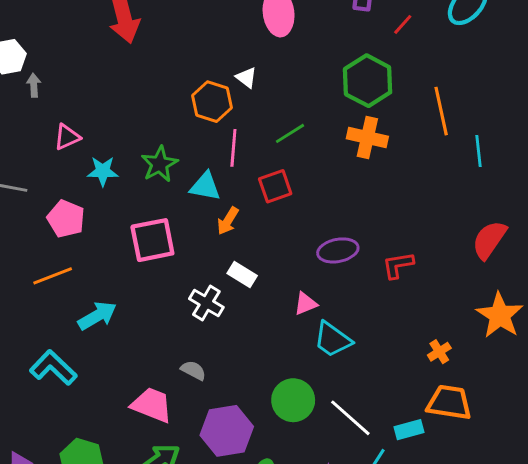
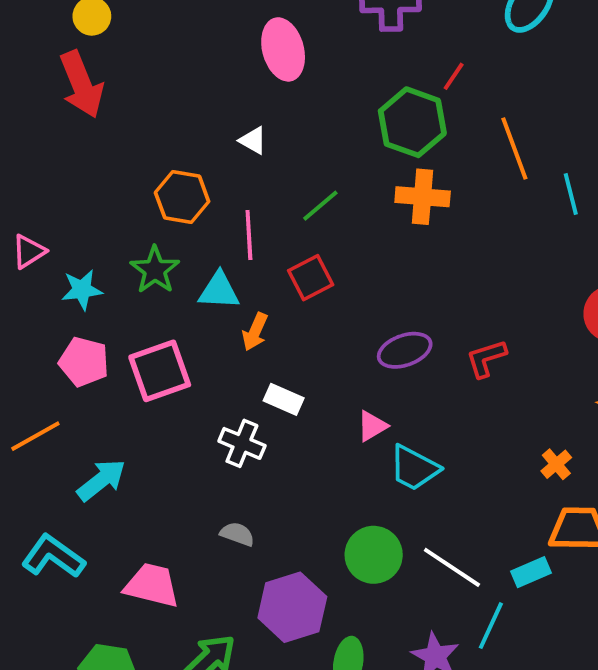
red line: (403, 24) -> (454, 76), moved
orange hexagon: (212, 102) -> (182, 197), moved
pink pentagon: (66, 219) -> (84, 362), moved
pink trapezoid: (152, 405) -> (152, 585), moved

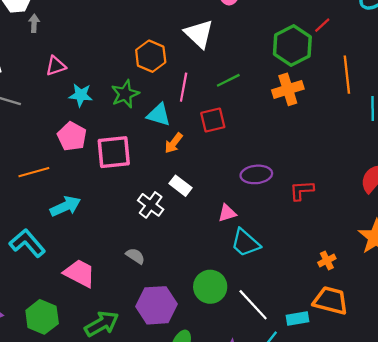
white triangle: (253, 140) -> (199, 34), size x1.8
orange cross: (423, 197) -> (288, 89), turned -36

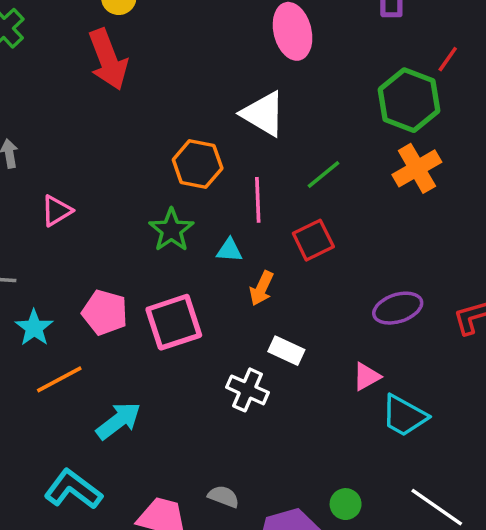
cyan star: (81, 95) -> (34, 328), moved, turned -30
cyan triangle: (159, 115) -> (229, 250), size x0.7
gray semicircle: (135, 256) -> (224, 497), moved
green circle: (210, 287) -> (346, 504), moved, size x0.6

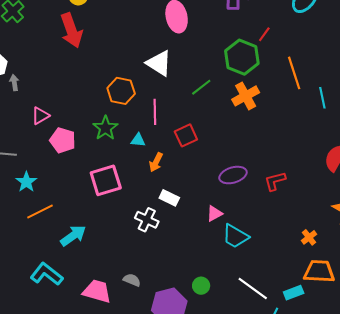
green line: (324, 175) -> (201, 87), moved
pink pentagon: (105, 312) -> (63, 140), moved

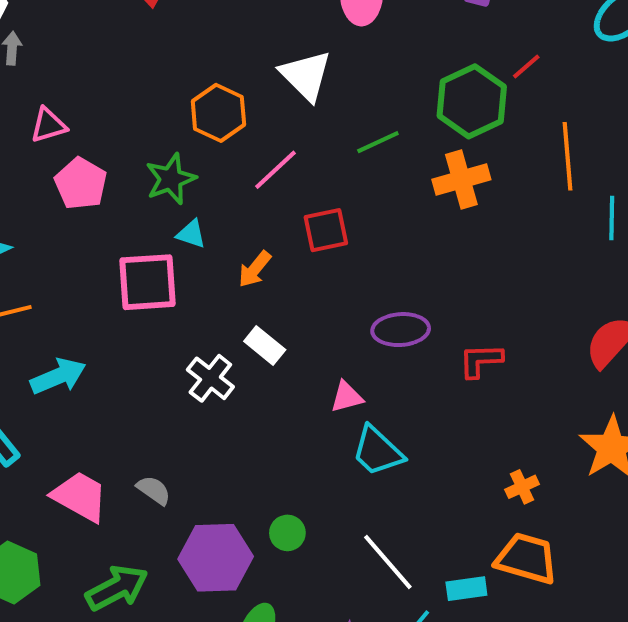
pink line: (155, 112) -> (275, 170), turned 35
cyan triangle: (138, 140) -> (191, 234), moved

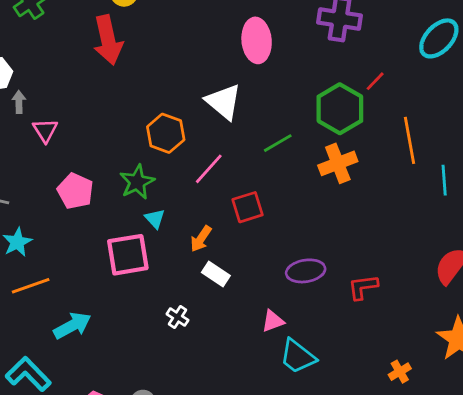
pink triangle: (48, 125) -> (45, 130), moved, turned -40
cyan triangle: (191, 234) -> (155, 219), turned 35
white rectangle: (265, 346) -> (216, 274), moved
white cross: (210, 378) -> (177, 317), size x0.7

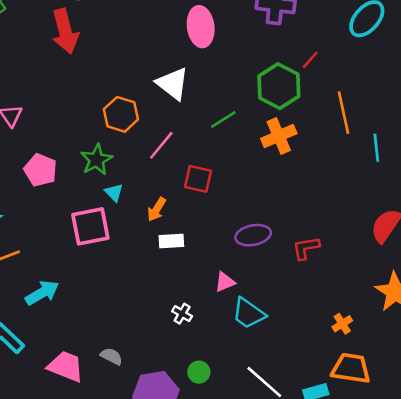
red square: (248, 207) -> (198, 179), turned 32
white rectangle: (216, 274) -> (171, 241), turned -35
white cross: (177, 317) -> (182, 314), moved

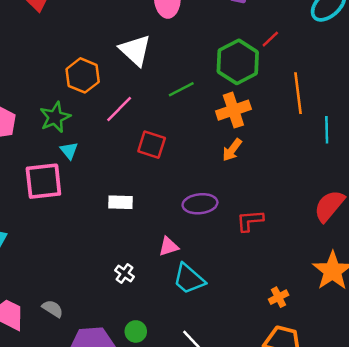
orange arrow: (157, 209) -> (232, 150), moved

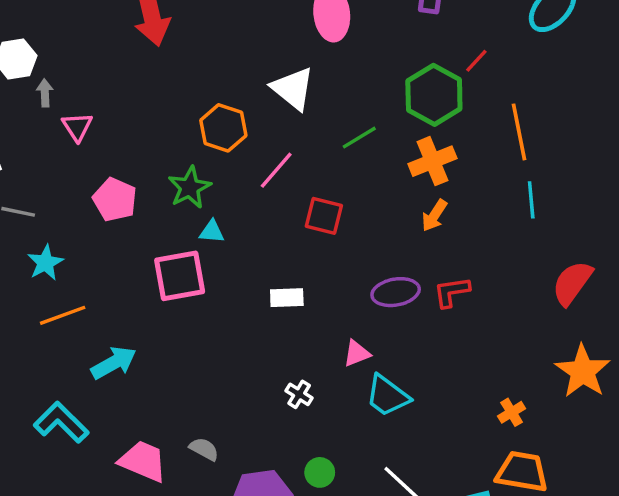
cyan line: (327, 130) -> (531, 200), moved
cyan triangle: (69, 150) -> (212, 232), turned -42
red L-shape: (250, 221) -> (452, 292), moved

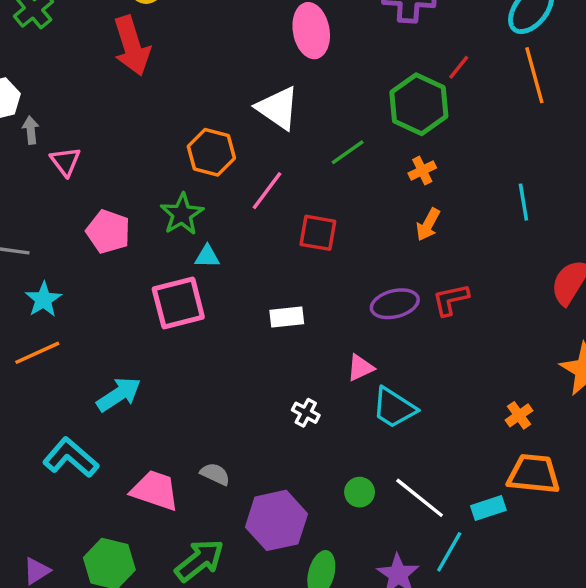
orange line: (519, 132) -> (534, 75), moved
orange cross: (432, 161) -> (422, 170), size x0.6
orange line: (63, 315) -> (37, 353), moved
green circle: (320, 472) -> (360, 492), moved

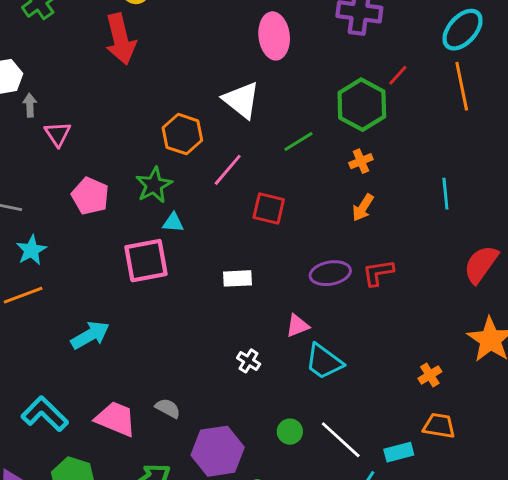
cyan L-shape: (71, 458) -> (45, 414), moved
orange trapezoid: (534, 474) -> (439, 426), size x0.7

